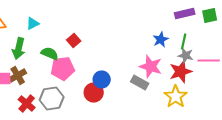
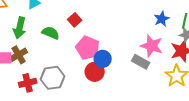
pink pentagon: (63, 68) -> (88, 48), moved, turned 30
red cross: (27, 104) -> (28, 83), turned 36

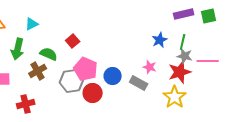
pink star: (152, 46) -> (150, 67), size x0.6
brown cross: (19, 55) -> (38, 71), moved
blue circle: (103, 59) -> (113, 76), moved
gray hexagon: (53, 78) -> (72, 81), moved

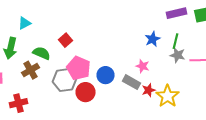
red star: (180, 72) -> (148, 90), moved, size x0.6

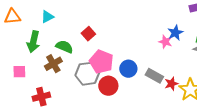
pink star: (142, 66) -> (165, 42), moved

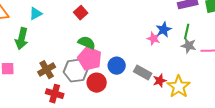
red square: (88, 34) -> (81, 13), moved
green semicircle: (64, 47) -> (87, 43), moved
brown cross: (53, 64) -> (47, 70), moved
red cross: (41, 97) -> (55, 94), moved, turned 30

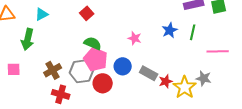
pink star: (154, 39) -> (135, 38), moved
gray star: (189, 46) -> (204, 78), moved

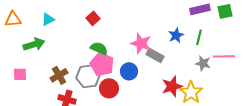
pink star: (135, 38) -> (141, 43), size x1.5
green arrow: (28, 39) -> (34, 44), turned -120
gray rectangle: (149, 73) -> (155, 55), moved
gray star: (204, 78) -> (203, 63), moved
red star: (166, 81) -> (172, 86), size x1.5

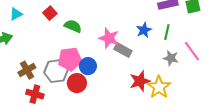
red square: (93, 18) -> (50, 13), moved
green semicircle: (99, 48) -> (73, 26), moved
pink line: (224, 56) -> (192, 51), turned 55
pink pentagon: (102, 64) -> (70, 59), turned -30
blue circle: (129, 71) -> (88, 66), moved

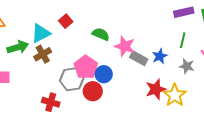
cyan triangle: (16, 14) -> (41, 33), moved, size x1.5
green semicircle: (73, 26) -> (101, 34), moved
blue star: (144, 30) -> (160, 56), moved
pink pentagon: (70, 59) -> (86, 67), turned -30
brown cross: (27, 70) -> (43, 54), moved

